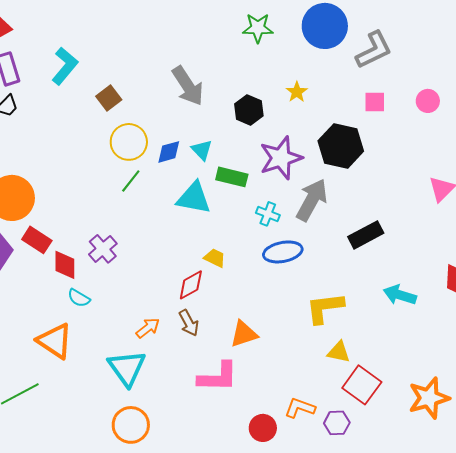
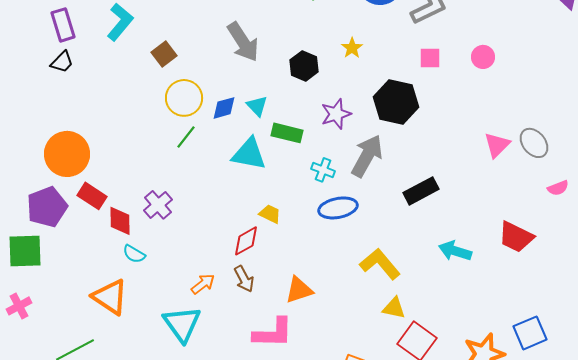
purple star: (281, 158) -> (336, 114), size x0.7
yellow L-shape: (325, 308) -> (380, 264), turned 57

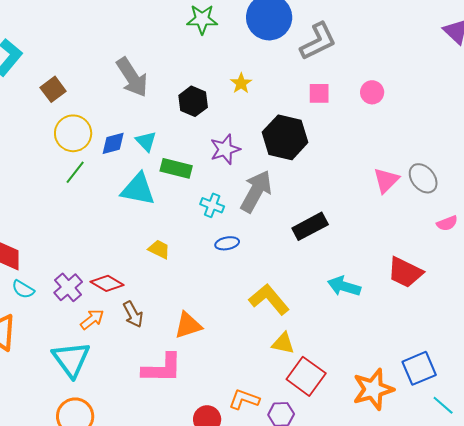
purple cross: (158, 205) -> (68, 287), moved
blue ellipse: (338, 208) -> (227, 243), size x0.6
red diamond: (246, 241) -> (107, 283), moved, turned 60

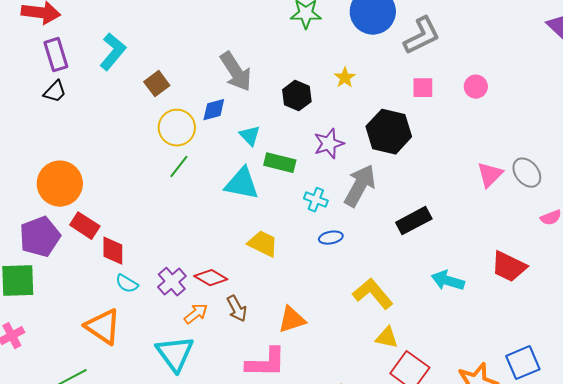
blue diamond: (113, 143) -> (214, 110), moved
yellow trapezoid: (159, 249) -> (263, 244), size x1.4

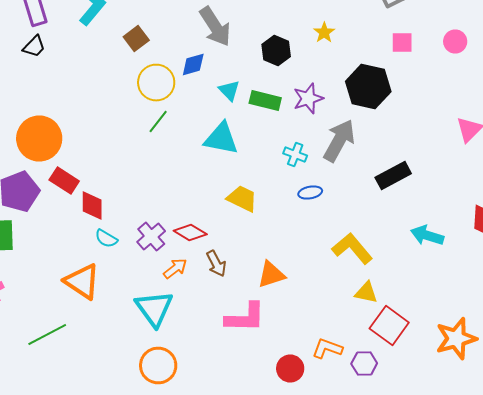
green rectangle: (280, 163) -> (265, 100), moved

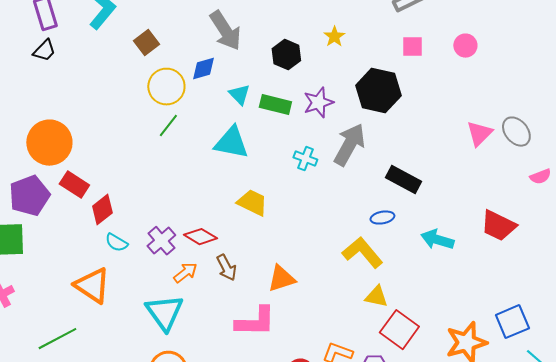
black rectangle: (393, 176) -> (403, 180), turned 56
blue ellipse: (310, 192) -> (382, 218), moved
red diamond: (92, 206) -> (102, 210), turned 52

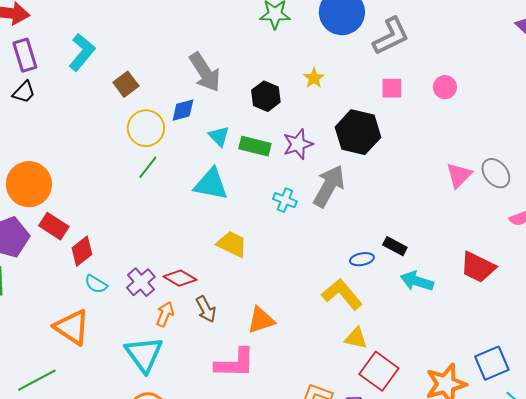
black rectangle: (403, 180) -> (395, 246), moved, size x0.7
orange arrow: (185, 273) -> (165, 314), turned -30

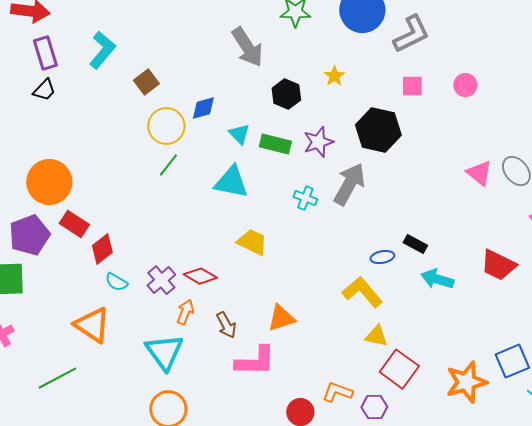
gray arrow: (205, 72) -> (247, 47), moved
pink triangle: (459, 175) -> (479, 173), turned -36
brown arrow: (206, 309) -> (226, 325), moved

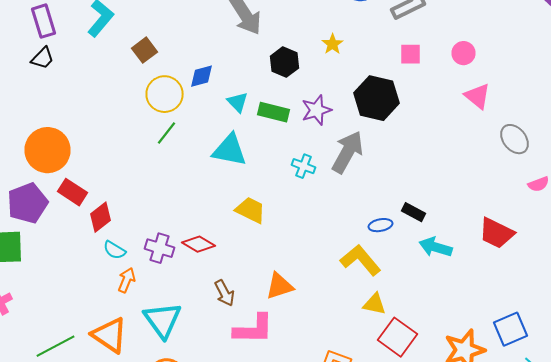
pink triangle: (479, 173) -> (478, 96), moved
purple cross: (161, 280) -> (160, 248), turned -32
orange arrow: (185, 312) -> (126, 280), moved
orange triangle: (92, 325) -> (110, 335), moved

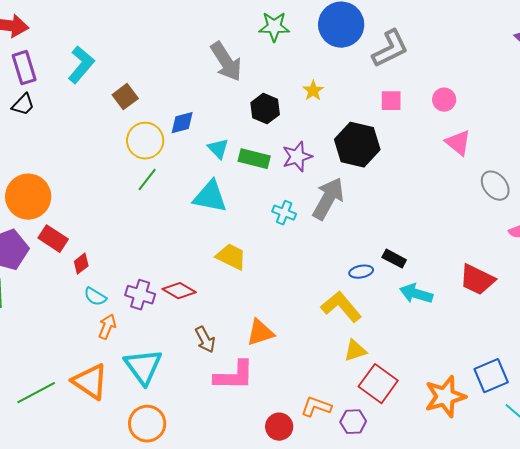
red diamond: (100, 217) -> (81, 264), size x0.7
yellow triangle: (374, 304) -> (355, 351), turned -30

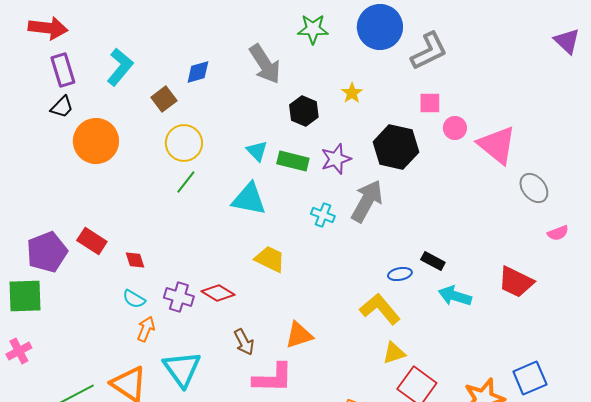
pink circle: (444, 100) -> (455, 128), moved
blue diamond: (182, 123) -> (198, 72), moved
pink triangle: (458, 143) -> (497, 145), size x1.5
orange circle: (28, 197) -> (96, 141), moved
red diamond: (81, 264) -> (135, 260), moved, turned -70

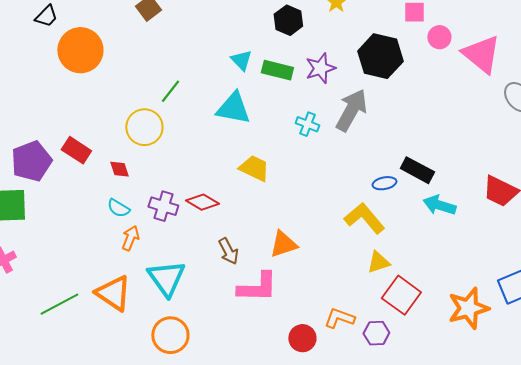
yellow circle: (184, 143) -> (144, 127), moved
black rectangle: (433, 261) -> (417, 170), size x1.4

